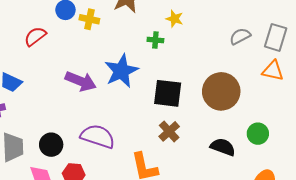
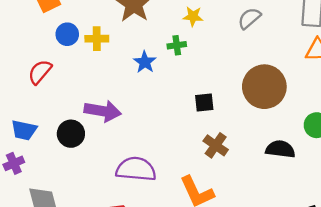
gray semicircle: (240, 36) -> (249, 18), moved
blue star: (121, 71) -> (145, 62), moved, size x0.6
black square: (168, 93) -> (204, 103), size x0.6
black circle: (51, 145) -> (71, 134), moved

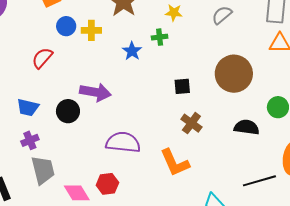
purple cross: (14, 163) -> (30, 140), moved

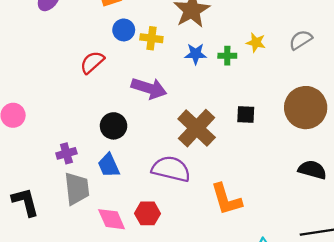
yellow star: (174, 13) -> (256, 42), moved
blue star: (132, 51) -> (196, 54), moved, turned 30
purple arrow: (95, 92) -> (149, 88), moved
blue trapezoid: (28, 107) -> (109, 165), moved, turned 45
brown cross: (191, 123) -> (197, 128), moved, size x1.6

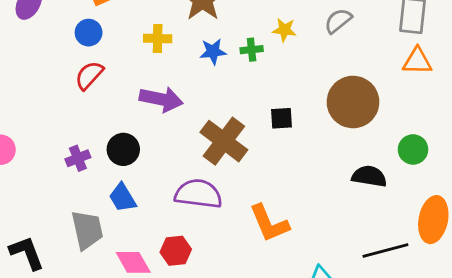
blue circle: (124, 30) -> (89, 33), moved
purple cross: (66, 153) -> (78, 158), moved

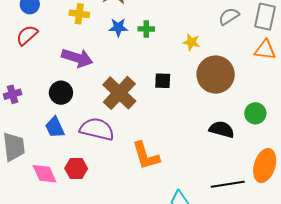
gray semicircle: (338, 21) -> (229, 16), moved
yellow star: (284, 30) -> (191, 42), moved
black circle: (123, 149) -> (61, 93), moved
blue trapezoid: (123, 198) -> (55, 127), moved

